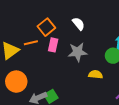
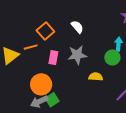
pink rectangle: (53, 45) -> (53, 58), moved
orange circle: (16, 82) -> (41, 84), moved

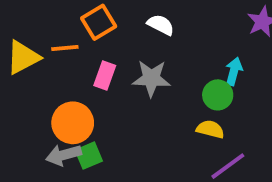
white semicircle: (77, 27) -> (161, 25), turned -32
yellow semicircle: (96, 77) -> (210, 129), moved

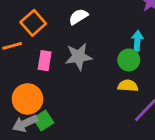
white semicircle: (161, 25) -> (78, 17), turned -48

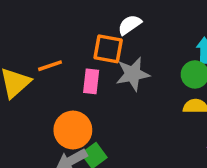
orange square: (33, 23) -> (108, 49), moved, turned -35

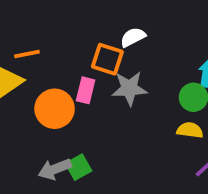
orange line: (50, 66) -> (27, 54), moved
orange circle: (73, 130) -> (55, 109), moved

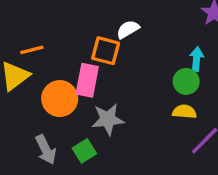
gray star: (129, 88) -> (108, 119), moved
pink rectangle: (86, 90) -> (87, 80), size x1.4
gray arrow: (55, 169) -> (46, 150), moved, turned -92

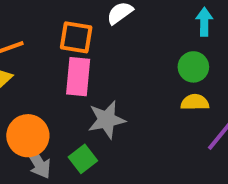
orange square: (106, 51) -> (76, 37), moved
cyan arrow: (197, 59) -> (204, 22), moved
orange circle: (60, 99) -> (28, 136), moved

